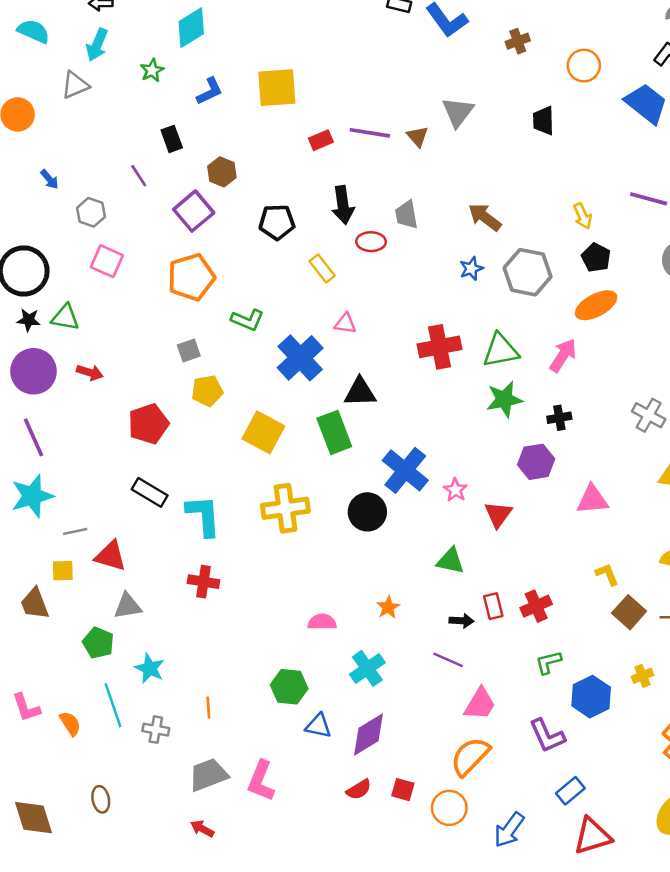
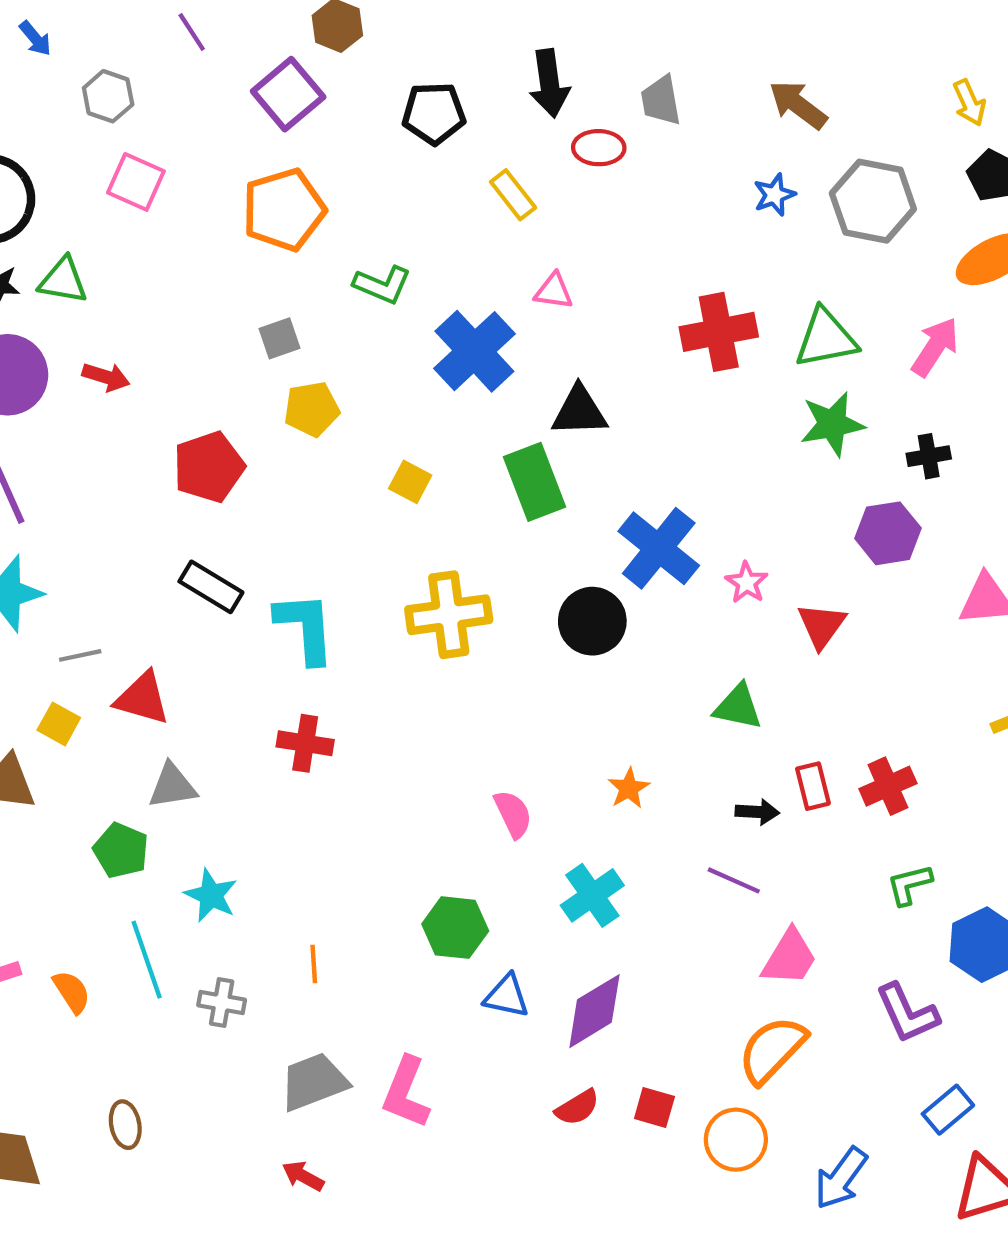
yellow square: (263, 432) -> (410, 482), size x0.6
yellow square: (63, 571) -> (59, 724), turned 30
pink semicircle: (322, 622) -> (513, 814), turned 64

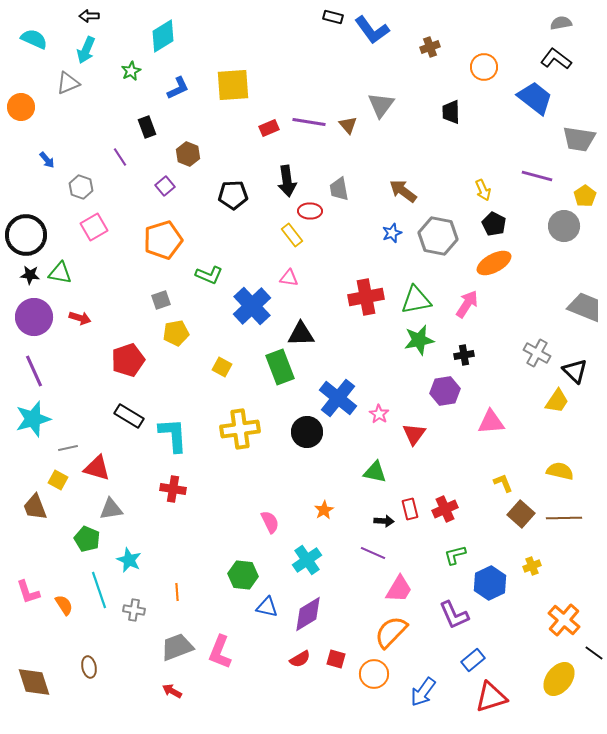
purple square: (288, 94) -> (165, 186), size x0.6
pink square: (136, 182) -> (94, 227), turned 36
yellow rectangle: (513, 195) -> (292, 235), moved

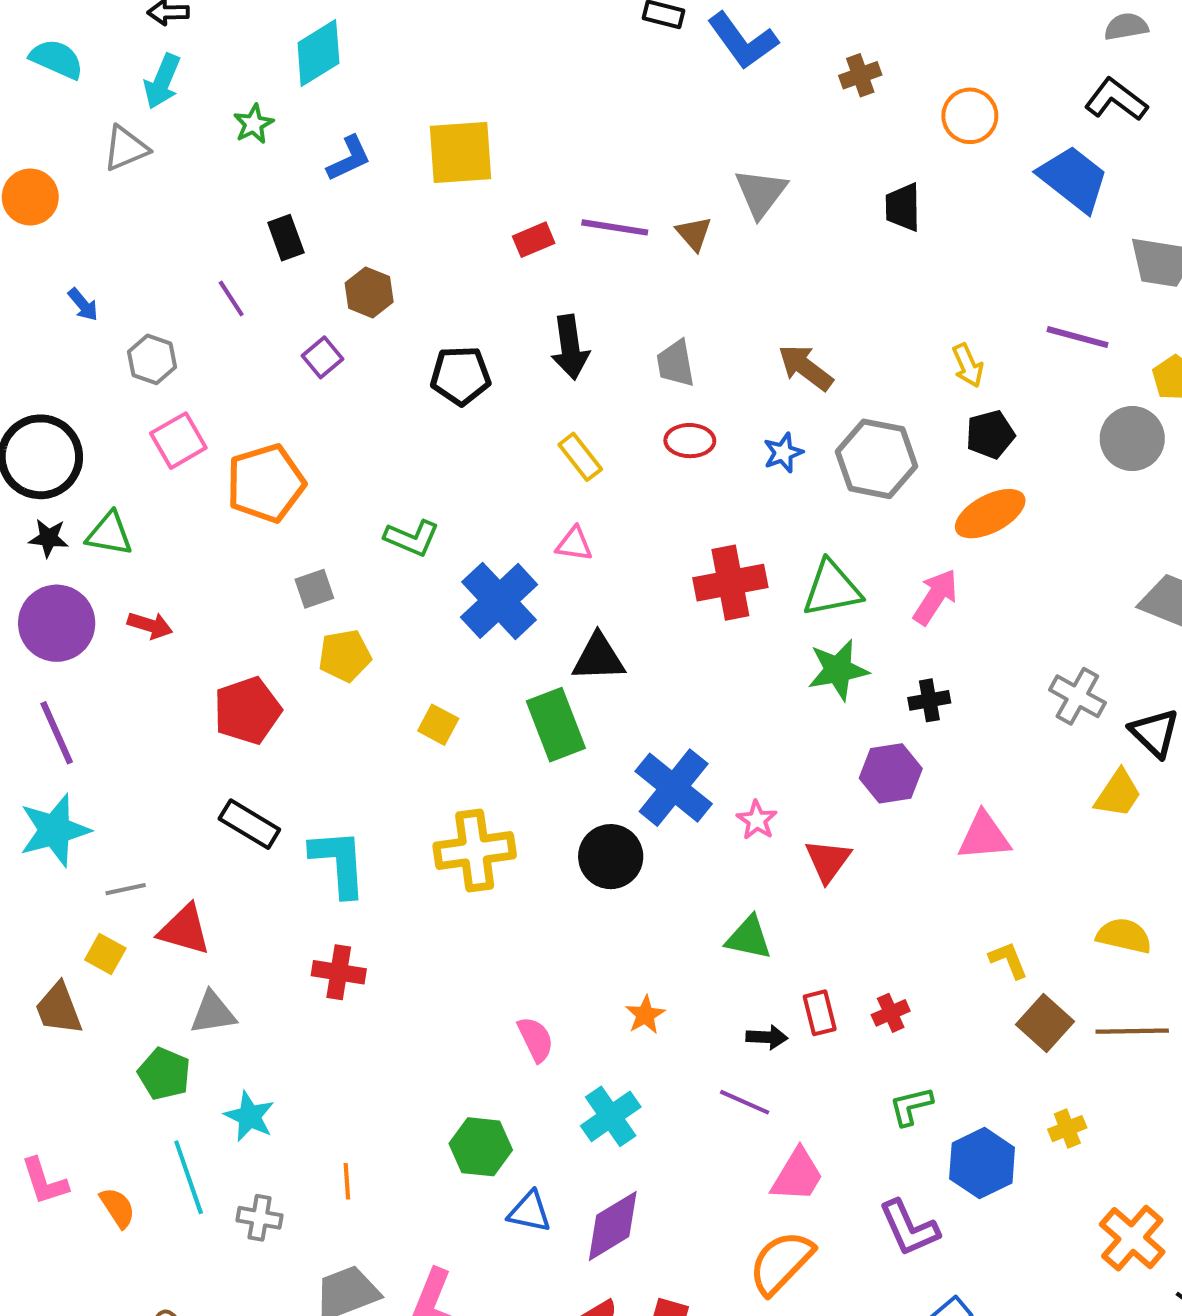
red ellipse: (310, 211) -> (690, 441), moved
black pentagon: (494, 224) -> (990, 434), turned 30
orange pentagon: (163, 240) -> (266, 483), moved
red cross: (445, 509) -> (891, 1013), size x0.7

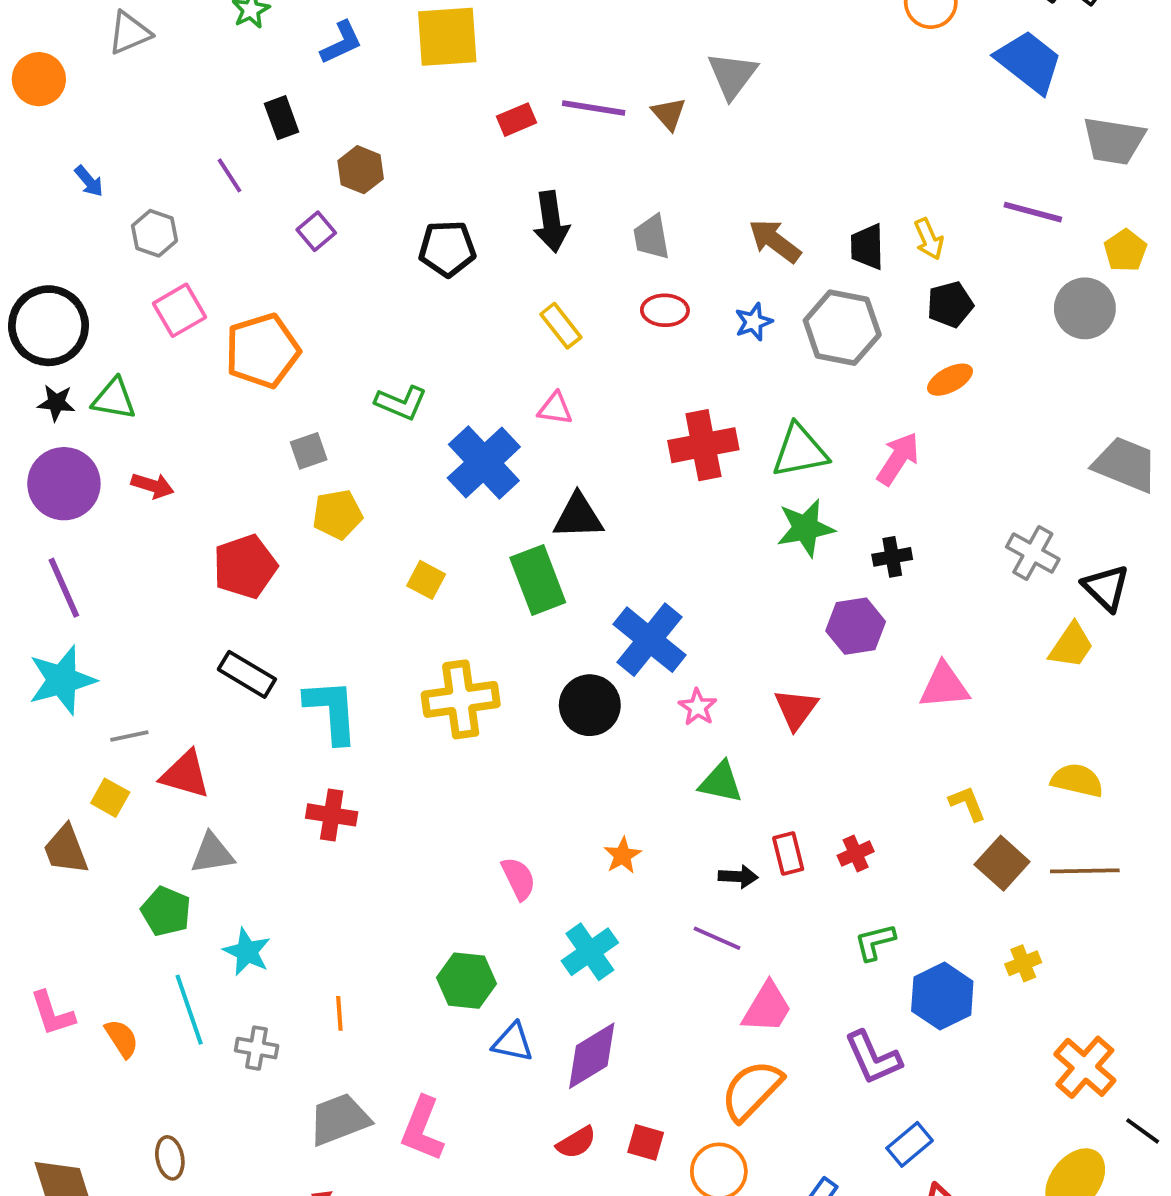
black trapezoid: (903, 207) -> (867, 247), moved
orange ellipse: (990, 514) -> (950, 380), size x0.7
pink star: (757, 820) -> (698, 707), moved

